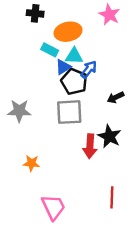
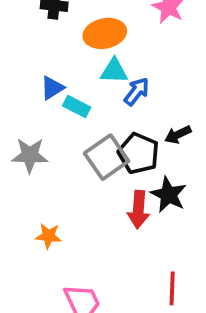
cyan rectangle: (50, 50) -> (77, 107), moved
blue triangle: (63, 67) -> (52, 88), moved
black pentagon: (74, 82) -> (138, 153), moved
gray square: (69, 112) -> (107, 157), turned -32

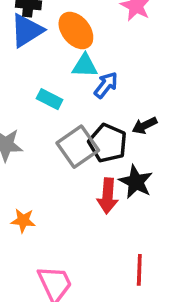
orange ellipse: (105, 33) -> (76, 30), turned 63
blue triangle: (52, 88) -> (27, 30), moved, size x1.5

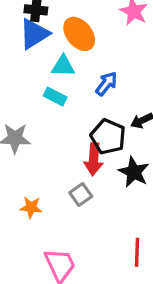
cyan triangle: (85, 66) -> (63, 66), moved
gray square: (78, 147) -> (81, 194), moved, size x0.6
red arrow: (108, 196) -> (94, 159), moved

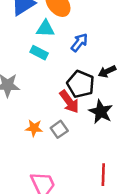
red arrow: (94, 159) -> (69, 102), turned -40
orange star: (31, 207) -> (34, 128), moved

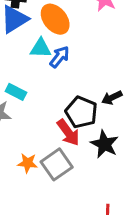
blue arrow: (79, 42) -> (59, 57), moved
cyan rectangle: (39, 53) -> (16, 92), moved
gray square: (59, 129) -> (57, 164), size x1.5

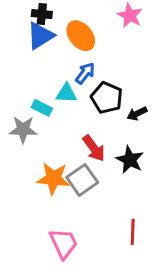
cyan triangle: (41, 48) -> (66, 93), moved
black pentagon: (81, 112) -> (107, 98), moved
orange star: (28, 163) -> (53, 178), size x1.6

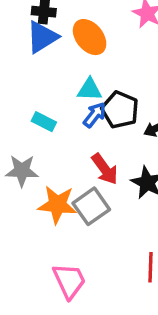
blue arrow: (85, 73) -> (95, 115), moved
cyan triangle: (66, 93) -> (90, 89), moved
gray star: (23, 129) -> (22, 171), moved

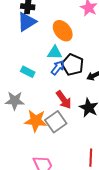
orange ellipse: (90, 37) -> (63, 31), moved

